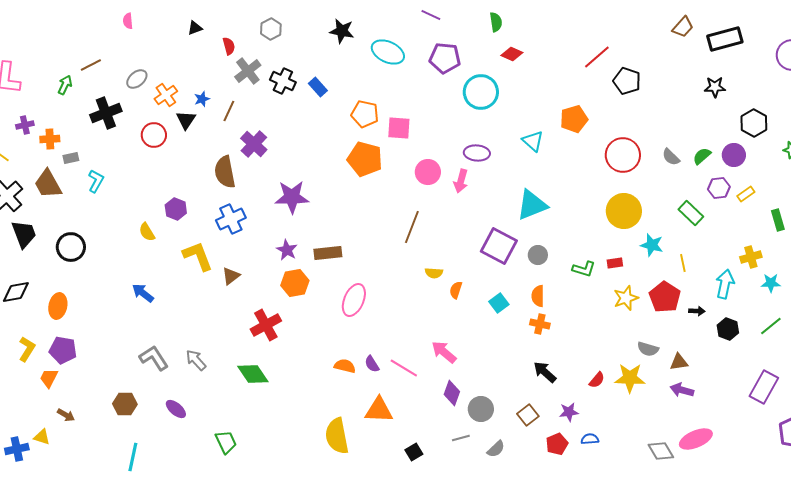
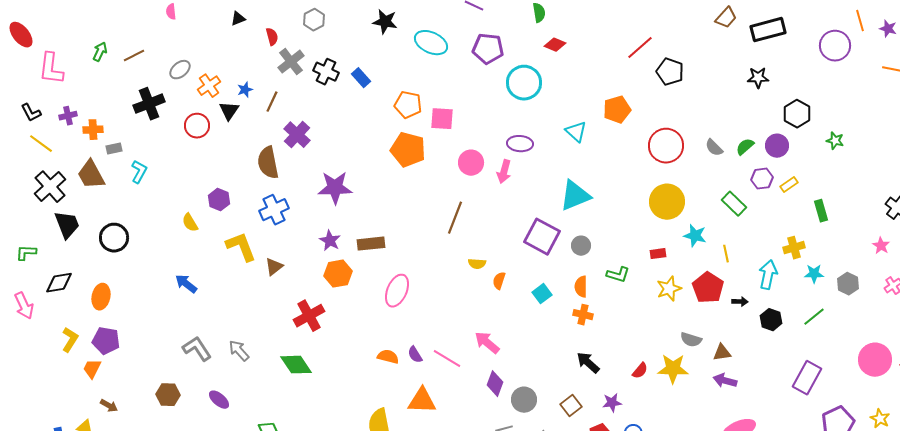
green arrow: (65, 85) -> (100, 52), moved
green L-shape: (584, 269) -> (618, 275), moved

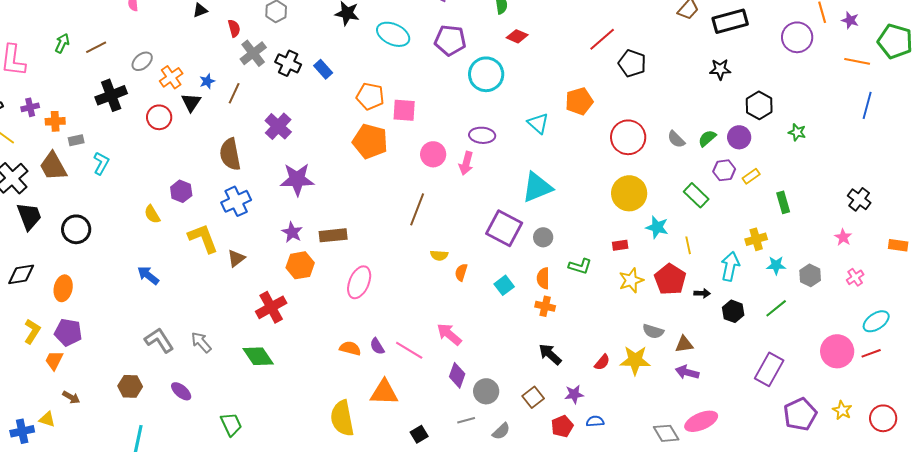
purple cross: (297, 135) -> (278, 126), moved

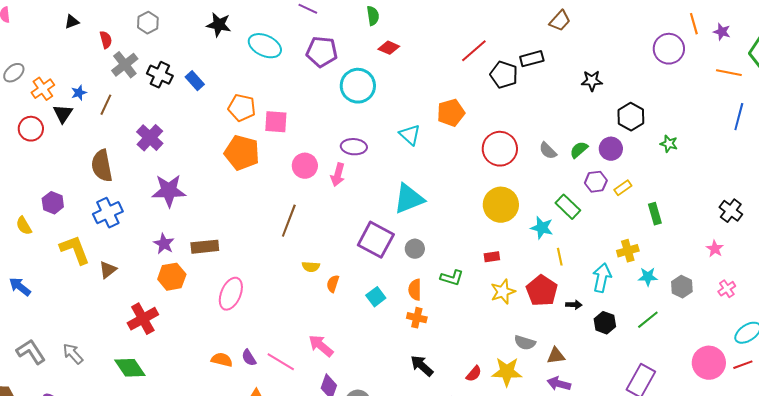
black rectangle: (730, 21) -> (532, 59), moved, size x0.7
cyan star: (657, 227) -> (542, 228), moved

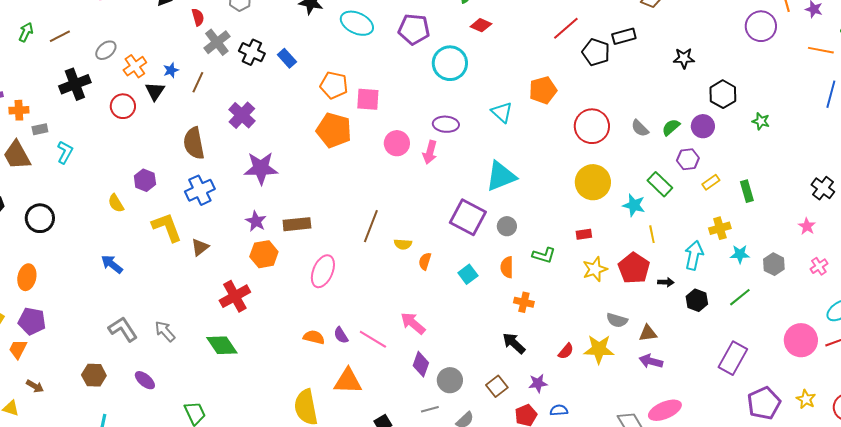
yellow rectangle: (623, 188) -> (711, 182), moved
brown line: (289, 221) -> (371, 226), moved
orange cross: (417, 318) -> (524, 302), moved

